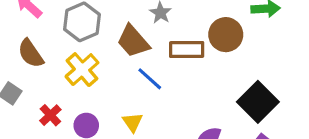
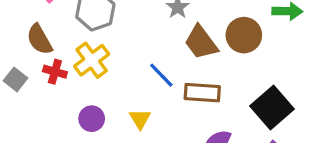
brown trapezoid: (133, 41) -> (201, 42), moved
brown rectangle: (187, 49) -> (202, 93), moved
red cross: (50, 115) -> (55, 72), moved, turned -35

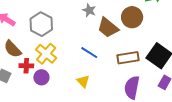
brown rectangle: (202, 93) -> (128, 58), moved
purple circle: (92, 119) -> (41, 77), moved

